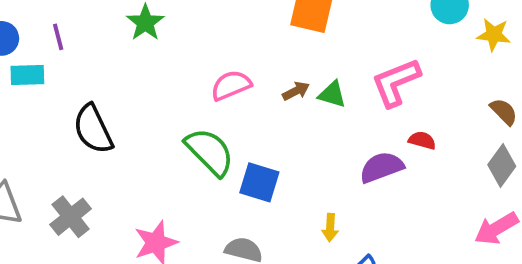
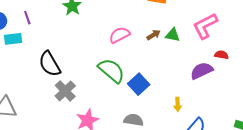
blue square: (259, 182) -> (139, 84), turned 35
gray cross: (71, 217) -> (65, 91), moved

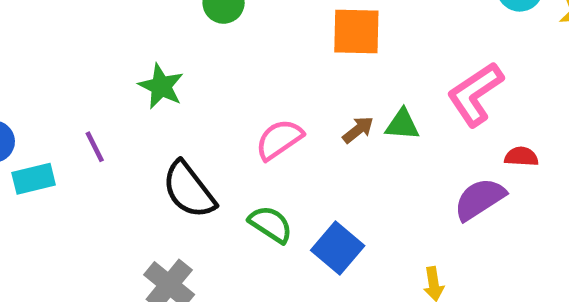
purple line: (27, 18) -> (95, 147), moved
black semicircle: (50, 64) -> (189, 190), moved
green semicircle: (111, 71) -> (271, 224), size x0.7

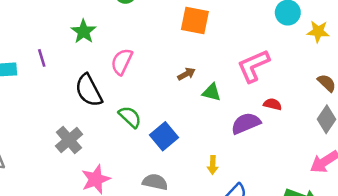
green triangle: (402, 124) -> (212, 92), moved
pink semicircle: (279, 139) -> (122, 62), moved, turned -40

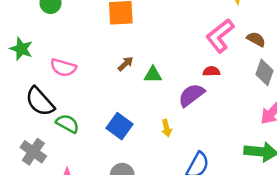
pink semicircle: (122, 62) -> (63, 68), turned -85
pink L-shape: (253, 66) -> (220, 36), moved
green semicircle: (130, 117) -> (67, 124), moved
yellow arrow: (213, 165) -> (167, 128), moved

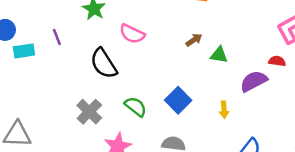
green semicircle: (67, 124) -> (135, 107), moved

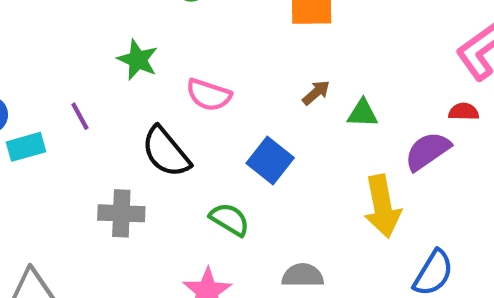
blue square: (178, 100) -> (270, 160), moved
yellow arrow: (224, 110) -> (382, 206), size x2.0
gray cross: (89, 112) -> (121, 213), moved, turned -35

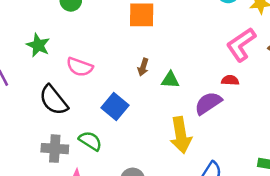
brown arrow: (316, 93) -> (143, 67), turned 147
gray cross: (121, 213) -> (55, 149), moved

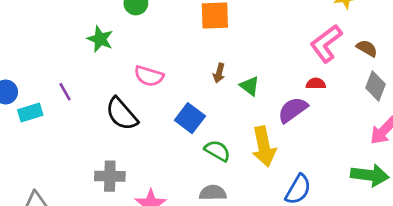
green star: (38, 45) -> (100, 39), moved
green triangle: (170, 80) -> (250, 86), turned 36
green semicircle: (90, 141) -> (217, 151), moved
gray cross: (55, 149) -> (110, 176), moved

